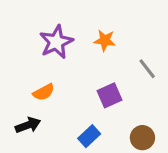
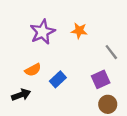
purple square: (110, 95) -> (101, 79), moved
blue rectangle: (89, 136) -> (58, 79), moved

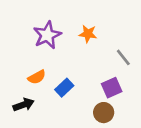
brown circle: (108, 104) -> (104, 113), moved

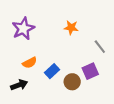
purple star: (47, 35) -> (23, 29), moved
brown circle: (104, 113) -> (72, 82), moved

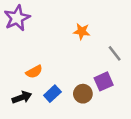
purple star: (23, 29) -> (17, 18), moved
blue rectangle: (52, 71) -> (52, 94), moved

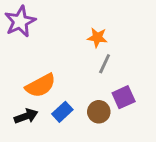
gray line: (115, 53) -> (105, 64), moved, turned 63
orange semicircle: (34, 72) -> (41, 86), size x1.5

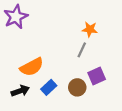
orange star: (97, 38) -> (90, 29), moved

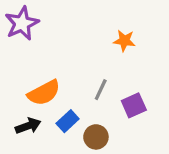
gray line: (82, 50) -> (101, 90), moved
brown circle: (77, 87) -> (96, 137), moved

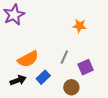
brown circle: (96, 137) -> (71, 87), moved

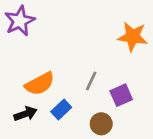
orange star: (79, 26) -> (133, 37), moved, size x1.5

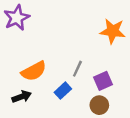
blue rectangle: (61, 110) -> (63, 91), moved
brown circle: (101, 124) -> (99, 105), moved

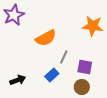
orange semicircle: (34, 71) -> (46, 38), moved
purple square: (103, 81) -> (85, 67), turned 35

